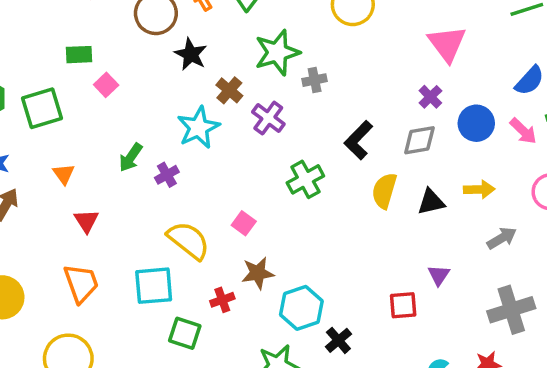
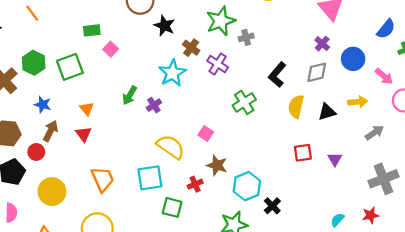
pink arrow: (523, 131) -> (384, 76), moved
red triangle: (86, 221) -> (84, 134), moved
brown star: (258, 273) -> (217, 165), turned 30
red square: (403, 305) -> (303, 153), moved

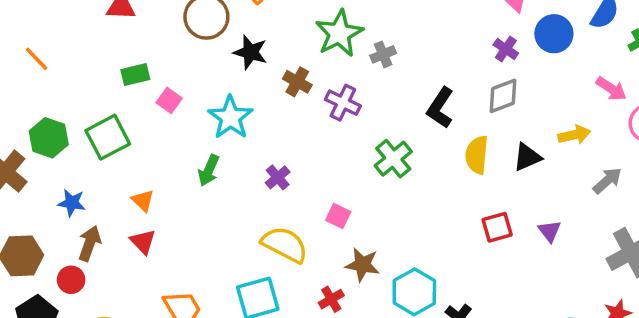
blue circle: (353, 59) -> (554, 34), moved
cyan star: (172, 73) -> (230, 117), moved
purple cross: (154, 105) -> (278, 177), moved

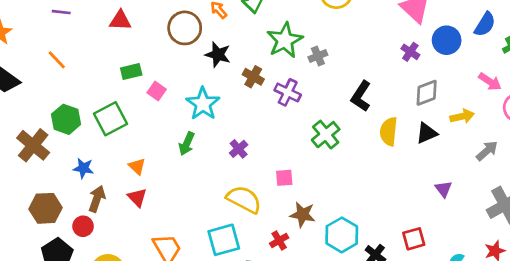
gray diamond: (503, 96) -> (427, 93), moved
pink square: (338, 216) -> (284, 178), turned -30
red square: (497, 227) -> (414, 239), moved

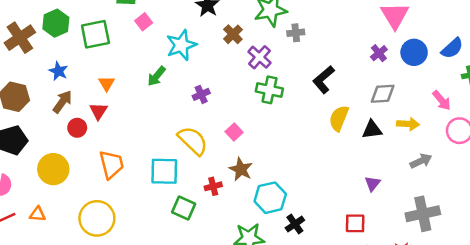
green cross: (326, 135) -> (269, 90), moved, turned 35
pink square: (284, 178) -> (234, 132), turned 35
red circle: (83, 226) -> (77, 128), moved
red square: (414, 239) -> (355, 223), moved

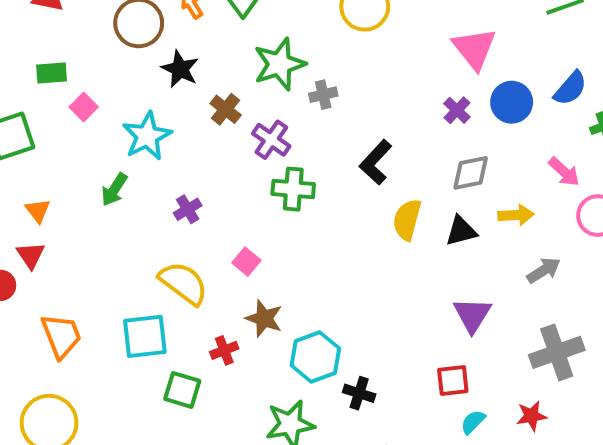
purple triangle: (372, 183) -> (472, 315), size x1.5
black cross: (295, 224) -> (359, 393), turned -30

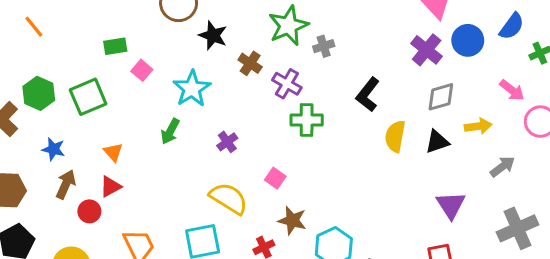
purple cross: (457, 110) -> (427, 50), size x1.5
red triangle: (31, 255) -> (110, 186), turned 40

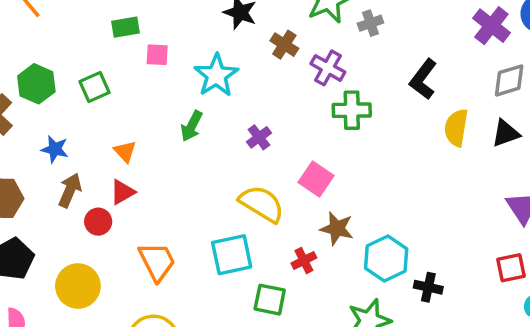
pink square: (142, 70) -> (157, 55), turned -36
green square: (88, 97) -> (94, 87), size x0.7
pink square: (275, 178) -> (316, 179), size x1.4

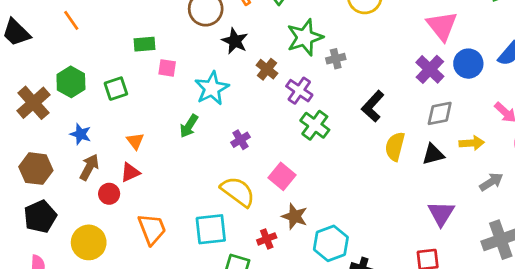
green cross: (352, 110) -> (315, 125), turned 32

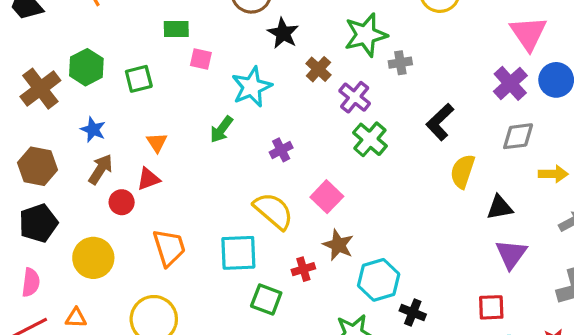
black triangle: (433, 154) -> (500, 207), moved

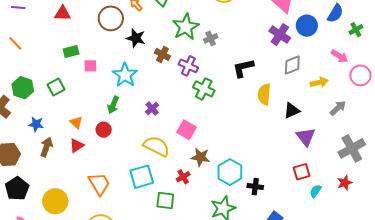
black L-shape: (440, 122) -> (243, 68), turned 45
red circle: (122, 202) -> (104, 130), moved

